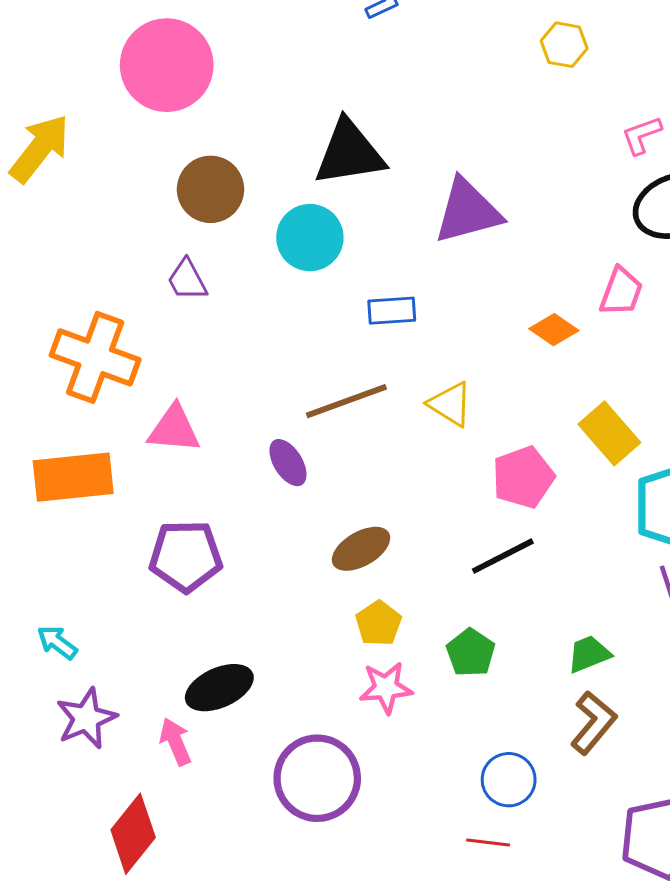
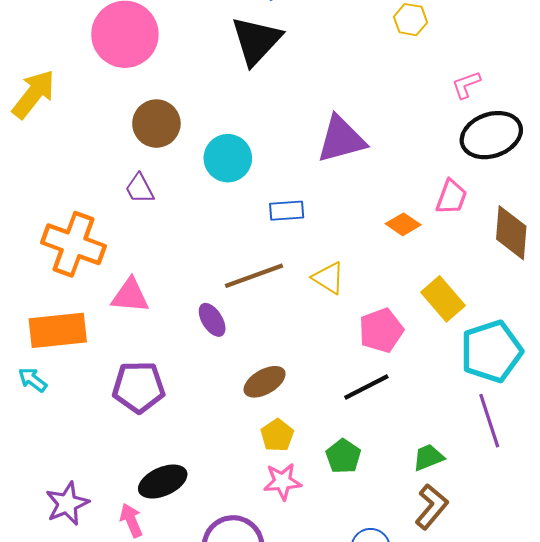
black triangle: (349, 153) -> (256, 41), moved, turned -38
cyan arrow: (57, 642) -> (33, 380), moved

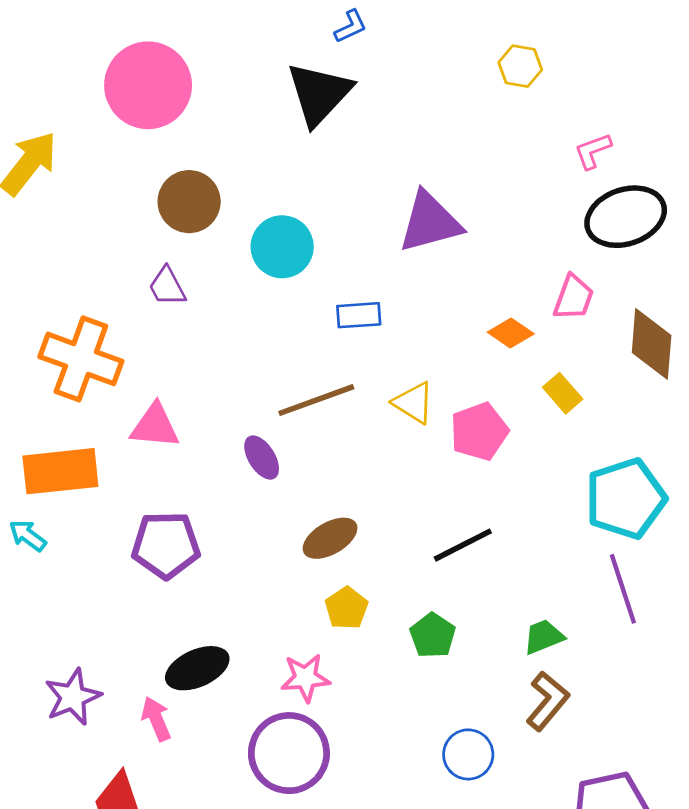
yellow rectangle: (443, 299) -> (563, 393), moved, size x0.7
pink pentagon: (381, 330) -> (479, 431), moved
pink star: (282, 482) -> (305, 678), moved

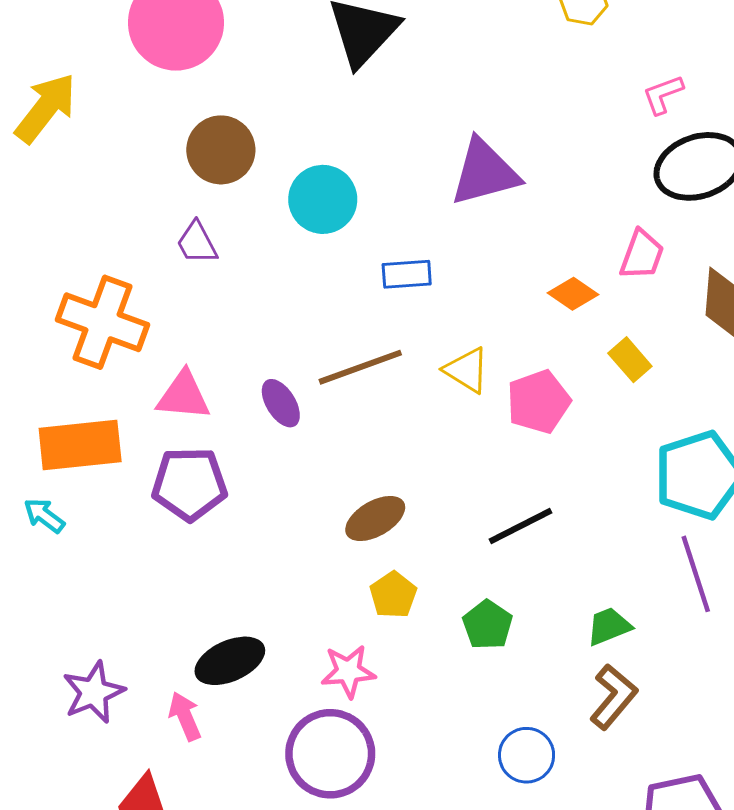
purple ellipse: (262, 457) -> (281, 403), moved
purple pentagon: (166, 545) -> (189, 484), moved

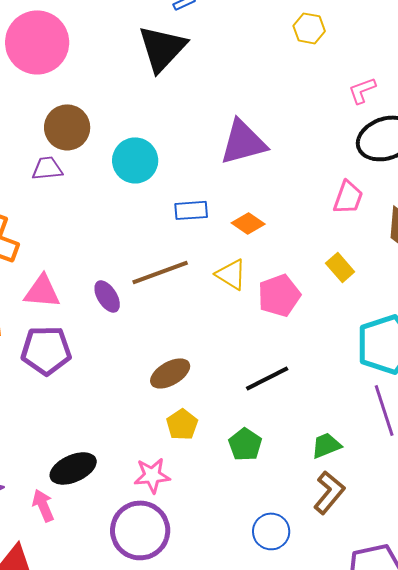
purple trapezoid: (197, 243) -> (47, 168), moved, turned 112
orange diamond: (573, 294) -> (248, 223), moved

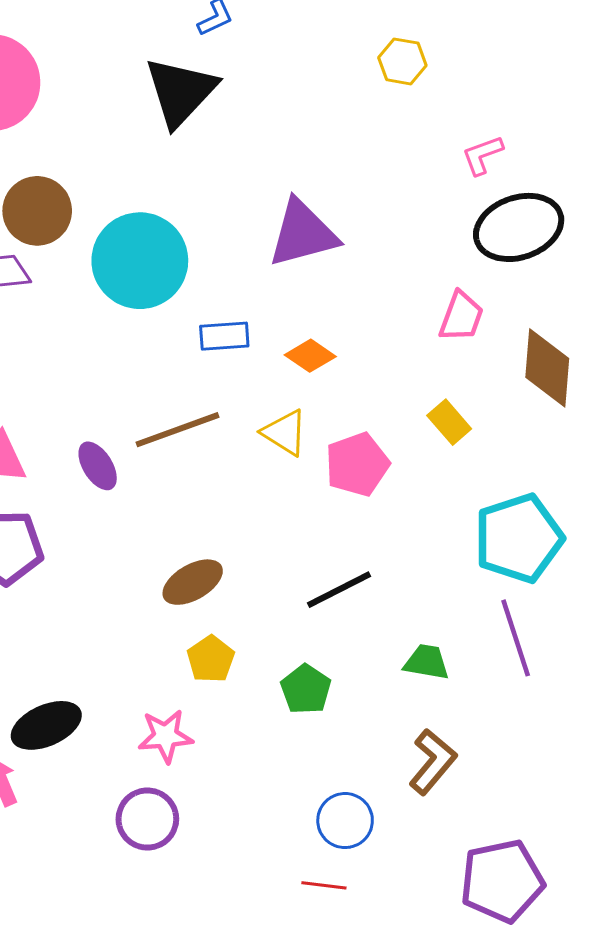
cyan circle: (135, 160) -> (140, 261), size x1.4
green trapezoid: (326, 445) -> (427, 662), moved, turned 32
purple circle: (140, 530) -> (147, 819), size x0.7

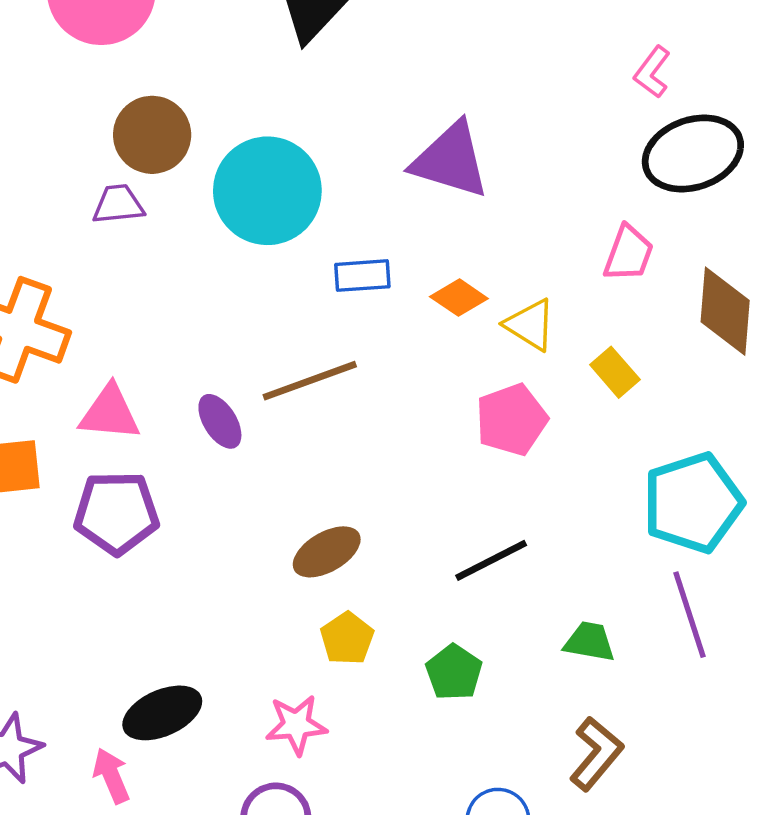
pink L-shape: (482, 155) -> (652, 72), turned -33
purple triangle: (303, 233) -> (450, 160), turned 32
yellow triangle: (285, 433) -> (530, 325), moved

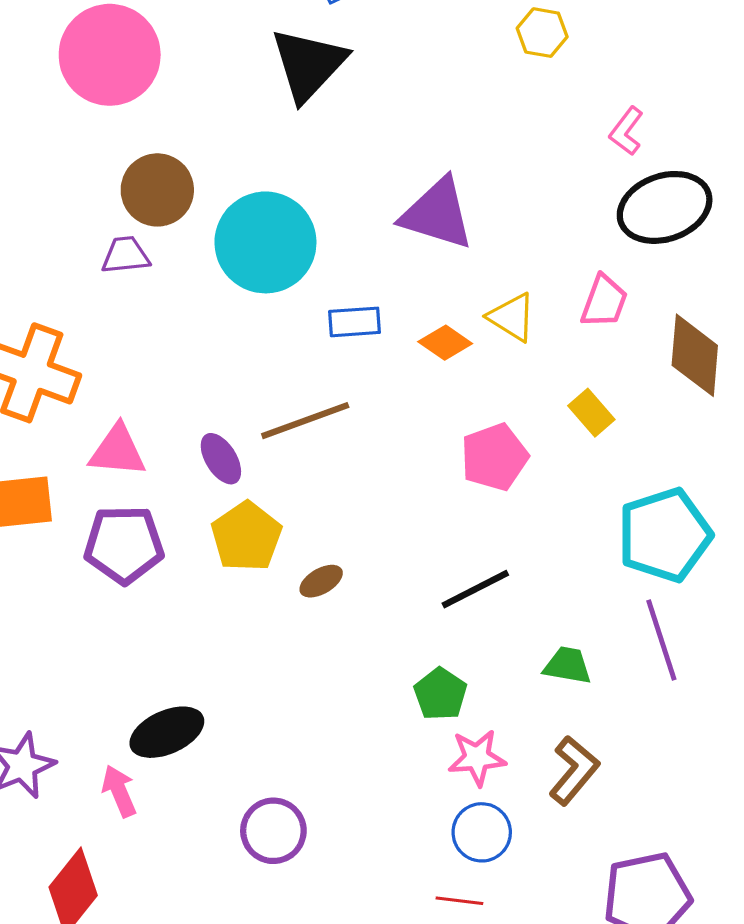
yellow triangle: (530, 325) -> (512, 317), moved
brown ellipse: (327, 552) -> (321, 581), size x0.7
yellow pentagon: (347, 638) -> (246, 537), moved, size x1.4
pink star: (296, 725) -> (477, 758), moved

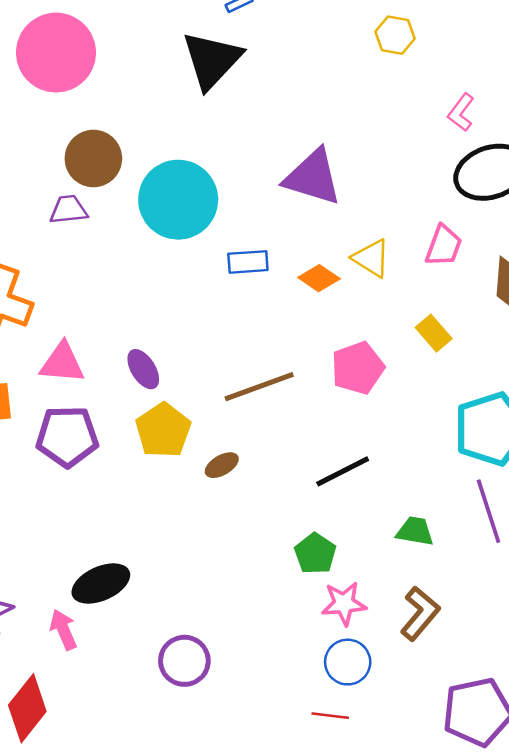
brown line: (305, 421) -> (259, 387), moved

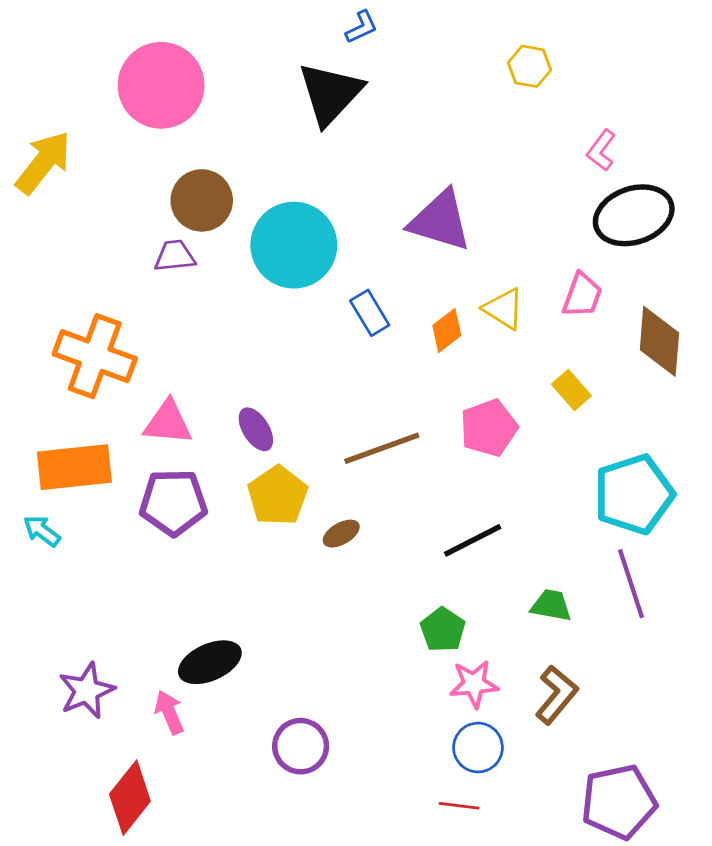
blue rectangle: (248, 262) -> (370, 313), turned 63
orange diamond: (319, 278) -> (447, 330), turned -72

